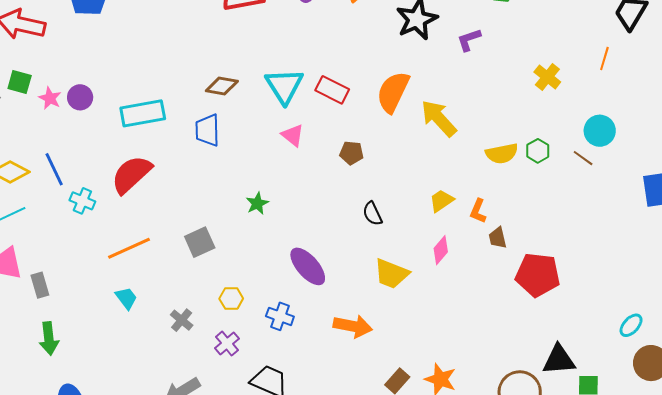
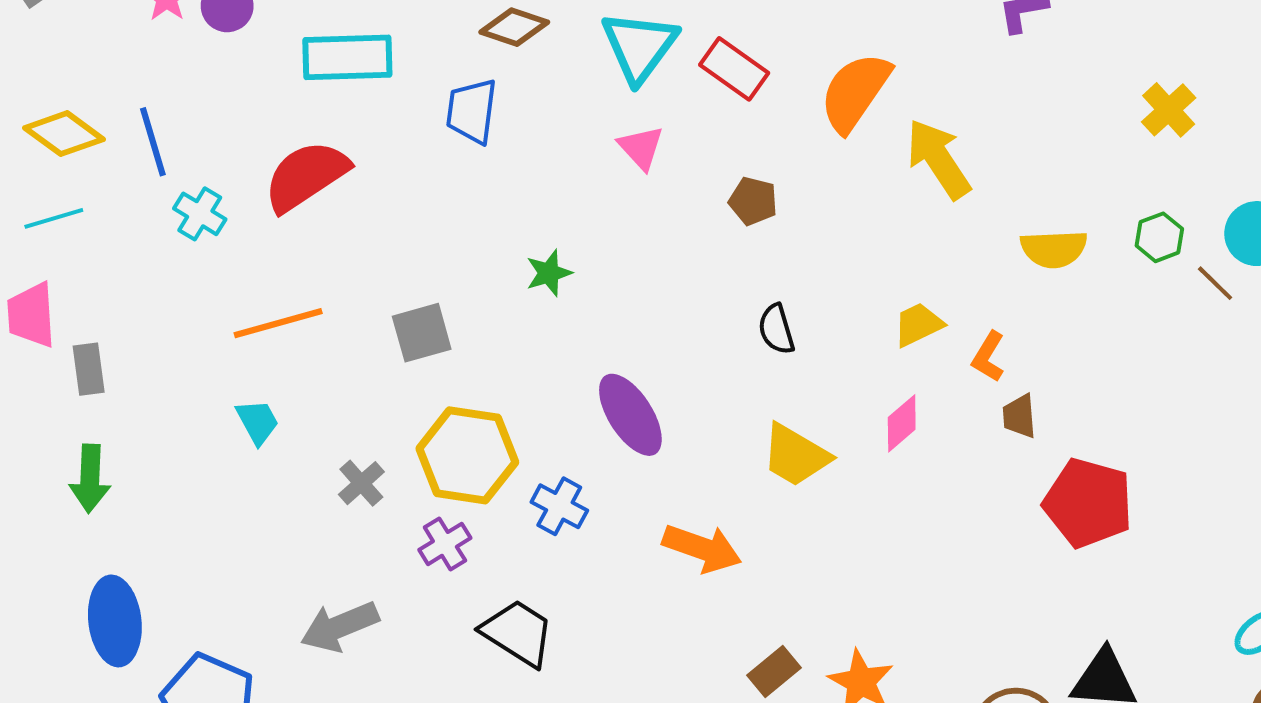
green hexagon: (538, 151) -> (1159, 237), moved
yellow hexagon: (231, 299) -> (467, 455), size x2.0

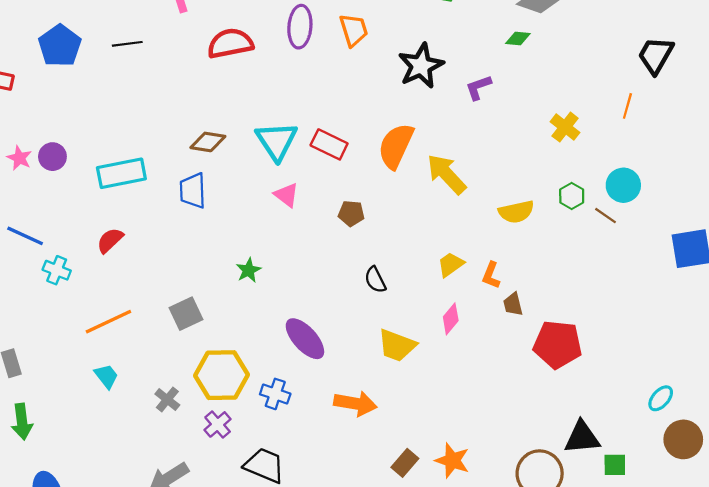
blue line: (153, 142) -> (25, 236), turned -39
red semicircle: (306, 176) -> (110, 240), size x0.6

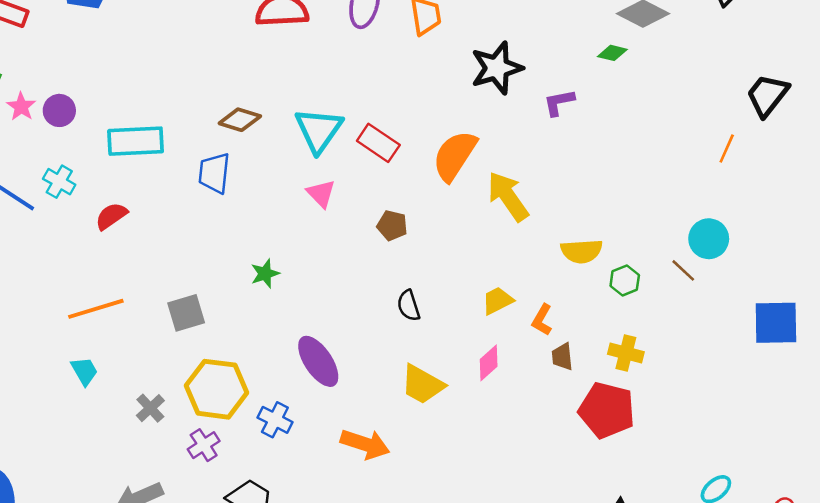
yellow cross: (565, 127) -> (626, 353), moved, turned -32
green hexagon: (572, 196) -> (625, 281), moved
cyan cross: (57, 270) -> (59, 182), moved

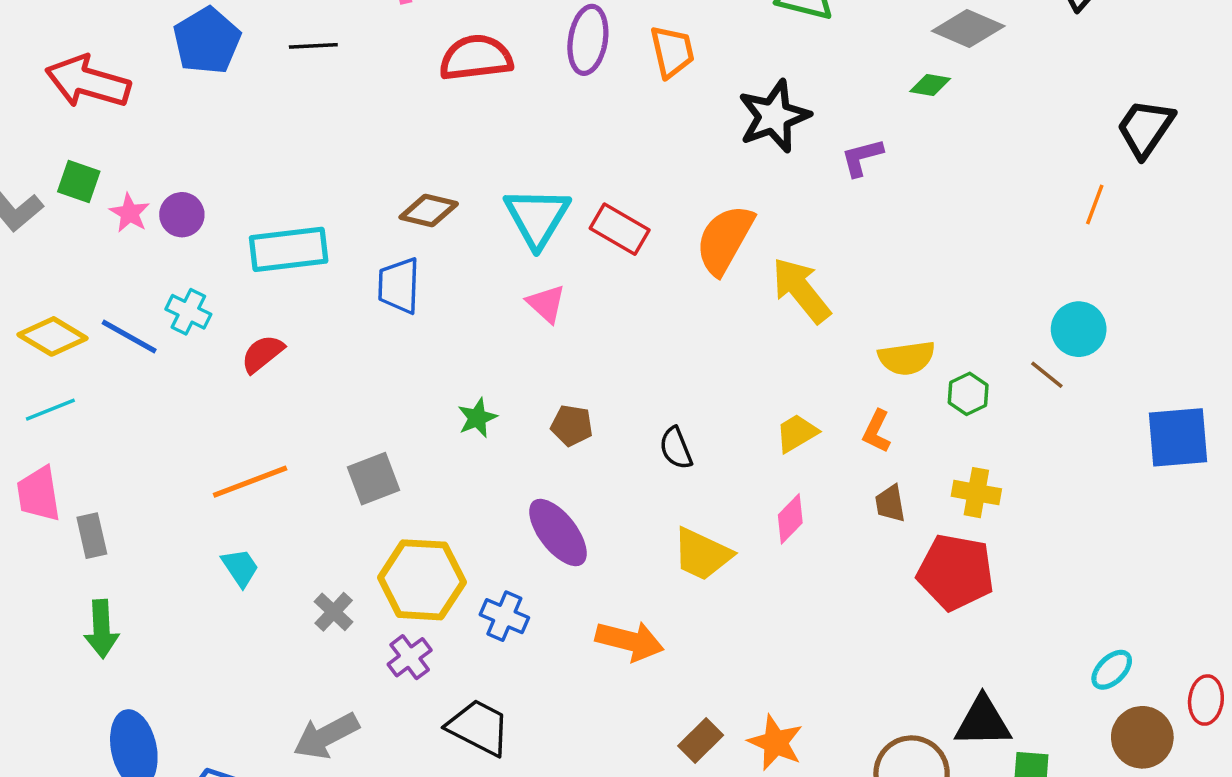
brown pentagon: (392, 225) -> (572, 425), moved
orange L-shape: (542, 320) -> (877, 431), moved

